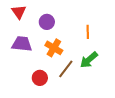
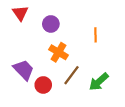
purple trapezoid: (22, 44) -> (24, 70), moved, turned 40
green arrow: (89, 60) -> (99, 82), moved

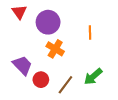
purple circle: (51, 24) -> (48, 22), size x1.5
brown line: (72, 75) -> (65, 85), moved

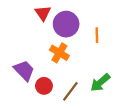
red triangle: (19, 12) -> (43, 13), moved
purple circle: (48, 22) -> (66, 24), moved

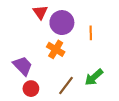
red circle: (44, 86) -> (31, 89), moved

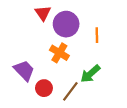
green arrow: (94, 77) -> (90, 74), moved
red circle: (31, 89) -> (44, 88), moved

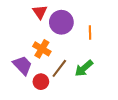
orange cross: (59, 53) -> (42, 49), moved
brown line: (70, 91) -> (59, 68), moved

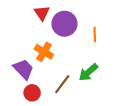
brown line: (59, 68) -> (62, 84), moved
red circle: (41, 82) -> (32, 93), moved

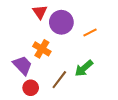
orange line: (95, 35) -> (90, 32), turned 64

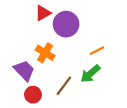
red triangle: (40, 12) -> (43, 13), turned 35
orange line: (90, 32) -> (97, 51), moved

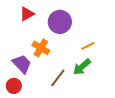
red triangle: (43, 13) -> (27, 14), moved
red circle: (33, 95) -> (14, 86), moved

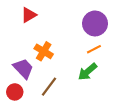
purple circle: (60, 22) -> (95, 23), moved
brown line: (58, 78) -> (49, 87), moved

